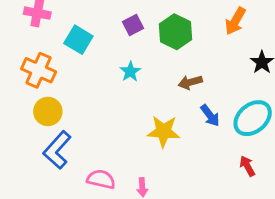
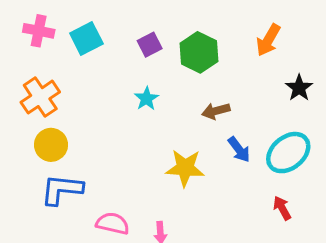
cyan square: (78, 40) -> (86, 39), moved, turned 32
orange cross: (39, 70) -> (40, 97), turned 32
blue L-shape: (57, 150) -> (62, 190), turned 54

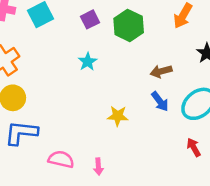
brown arrow: (216, 111) -> (161, 71), moved
yellow star: (185, 168) -> (118, 116), size x0.7

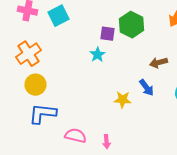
purple square: (90, 19) -> (108, 34), moved, turned 35
blue arrow: (160, 101) -> (146, 88), moved

